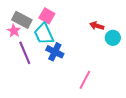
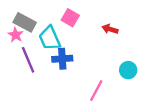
pink square: (47, 16) -> (70, 18), moved
cyan circle: (113, 38) -> (128, 70), moved
blue cross: (55, 52) -> (62, 59), turned -30

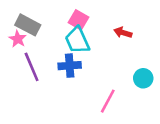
cyan trapezoid: (50, 38) -> (77, 40), moved

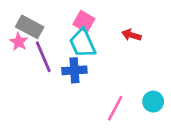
purple line: (32, 67) -> (43, 57), moved
cyan circle: (143, 78) -> (153, 102), moved

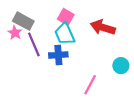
red arrow: (131, 35) -> (103, 27), size x1.6
cyan circle: (153, 102) -> (121, 66), moved

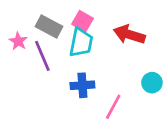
gray rectangle: (23, 21) -> (49, 26), moved
cyan trapezoid: (65, 34) -> (81, 43), turned -145
blue cross: (58, 55) -> (82, 85), moved

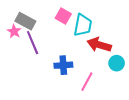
gray rectangle: (49, 26) -> (25, 21), moved
red arrow: (129, 35) -> (99, 45), moved
cyan trapezoid: (81, 43) -> (83, 25), moved

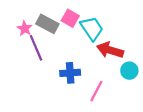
gray rectangle: (25, 21) -> (47, 24), moved
cyan trapezoid: (83, 25) -> (92, 28), turned -45
pink star: (14, 31) -> (25, 28), moved

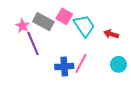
red arrow: (110, 50) -> (111, 34), moved, size x0.6
pink line: (96, 91) -> (81, 63), moved

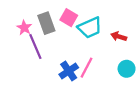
gray rectangle: (43, 22) -> (46, 23), turned 42
cyan trapezoid: (84, 26) -> (90, 28), turned 100
blue cross: (64, 66) -> (69, 71), turned -30

